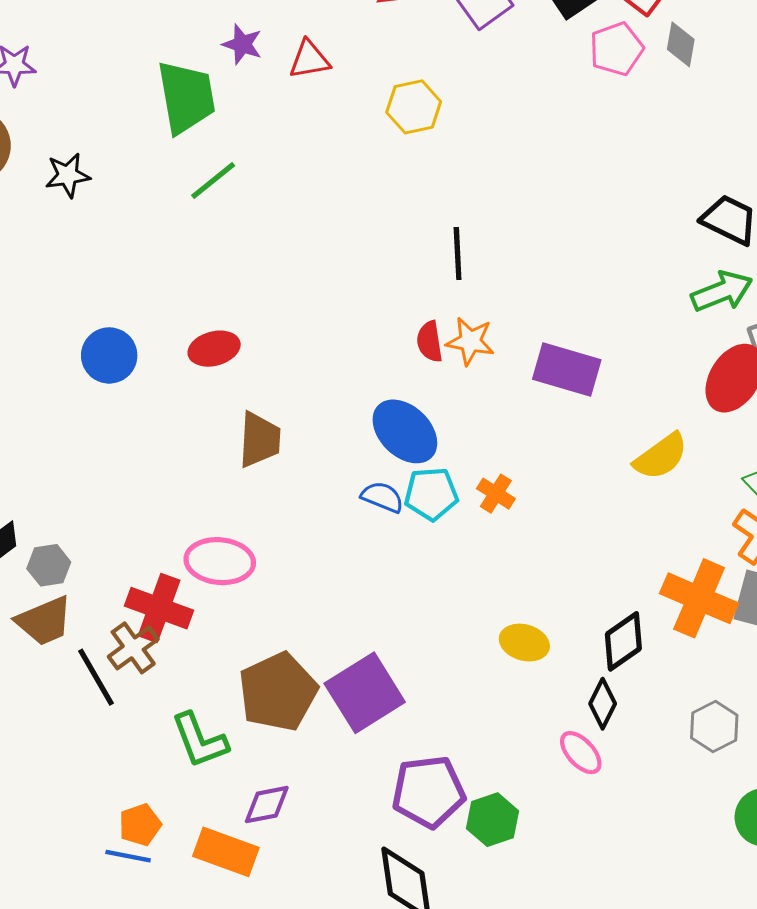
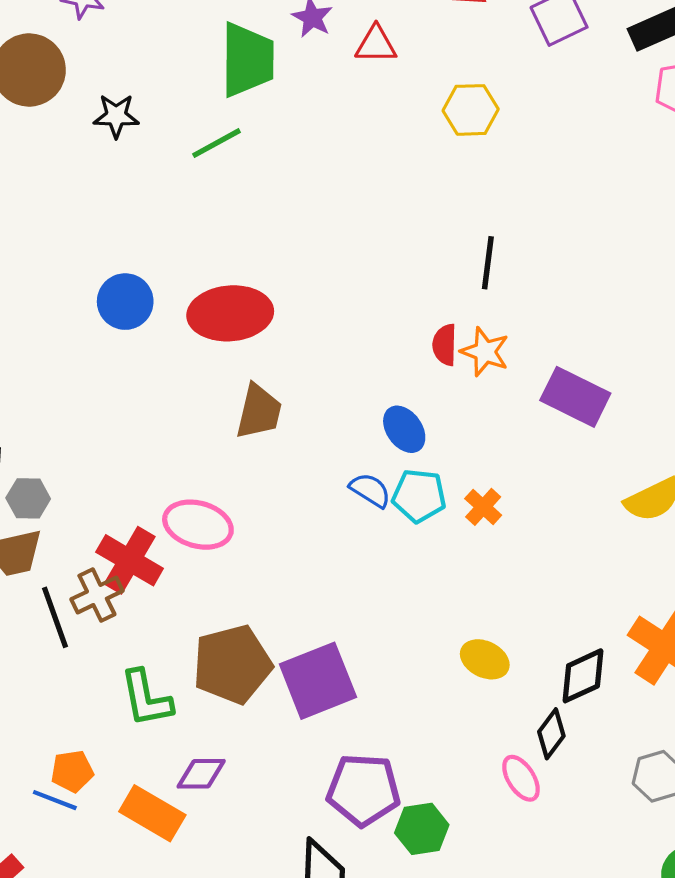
green line: (213, 181) -> (217, 143), moved
red ellipse: (214, 349) -> (230, 313), size x1.6
blue ellipse: (405, 431) -> (404, 429), size x0.7

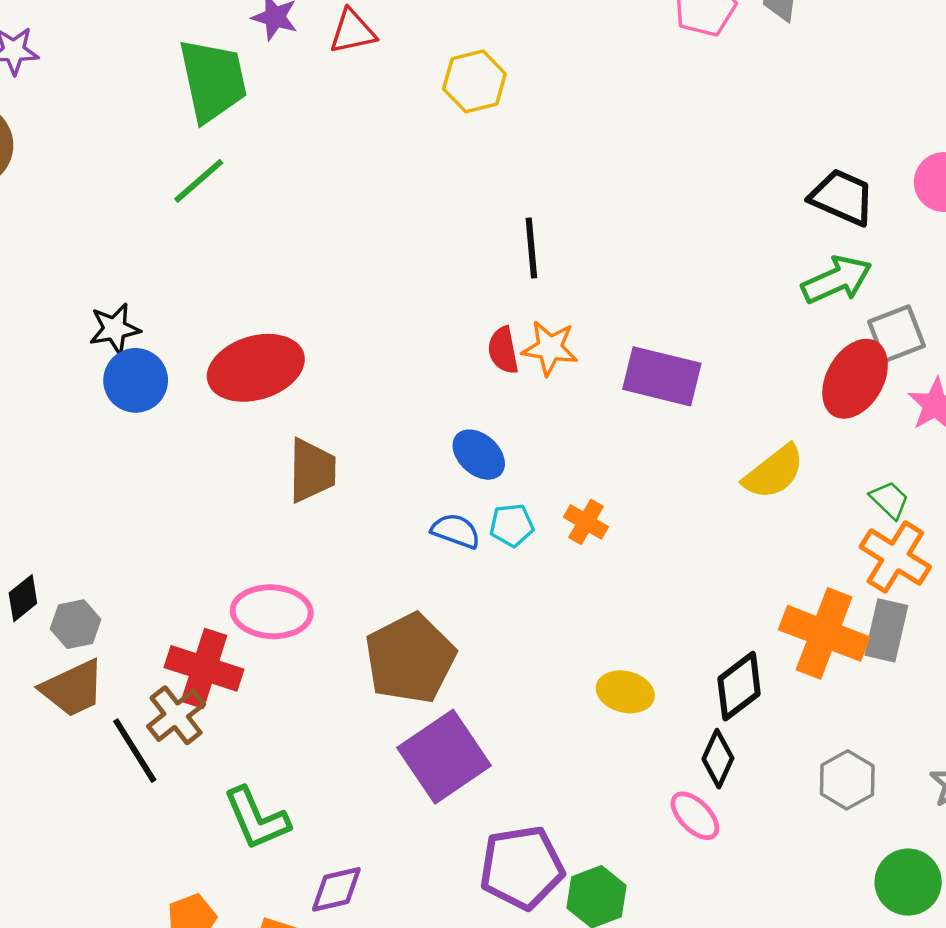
black star: (116, 116) -> (115, 329), moved
cyan pentagon: (419, 496) -> (512, 525), size x0.7
brown pentagon: (232, 664) -> (410, 658), moved

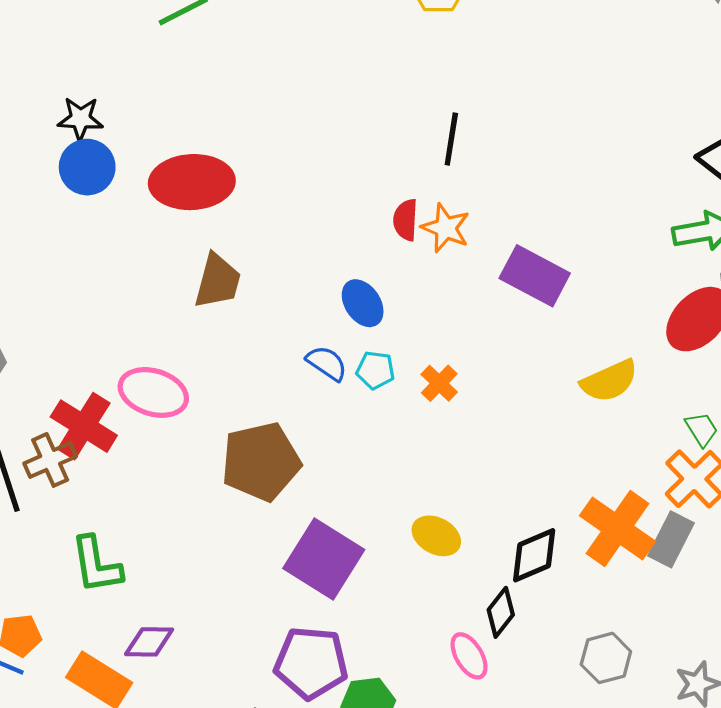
purple square: (444, 757) -> (324, 559), moved, turned -38

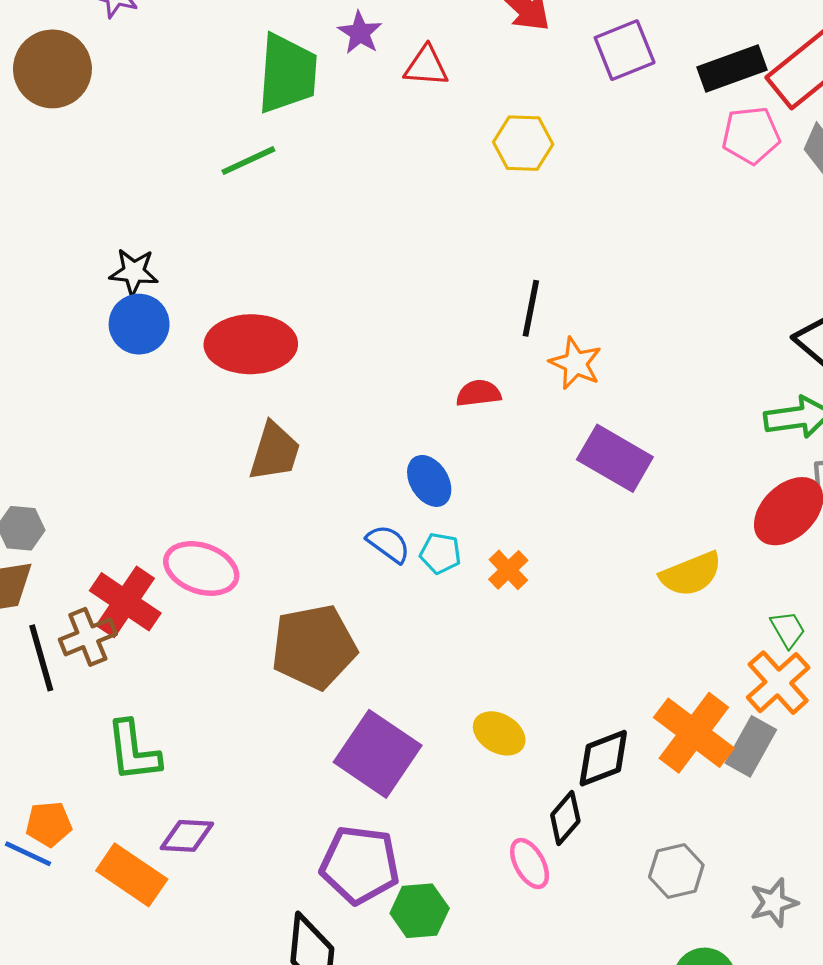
red semicircle: (405, 220) -> (479, 393), turned 78
orange star: (446, 228) -> (576, 363), moved

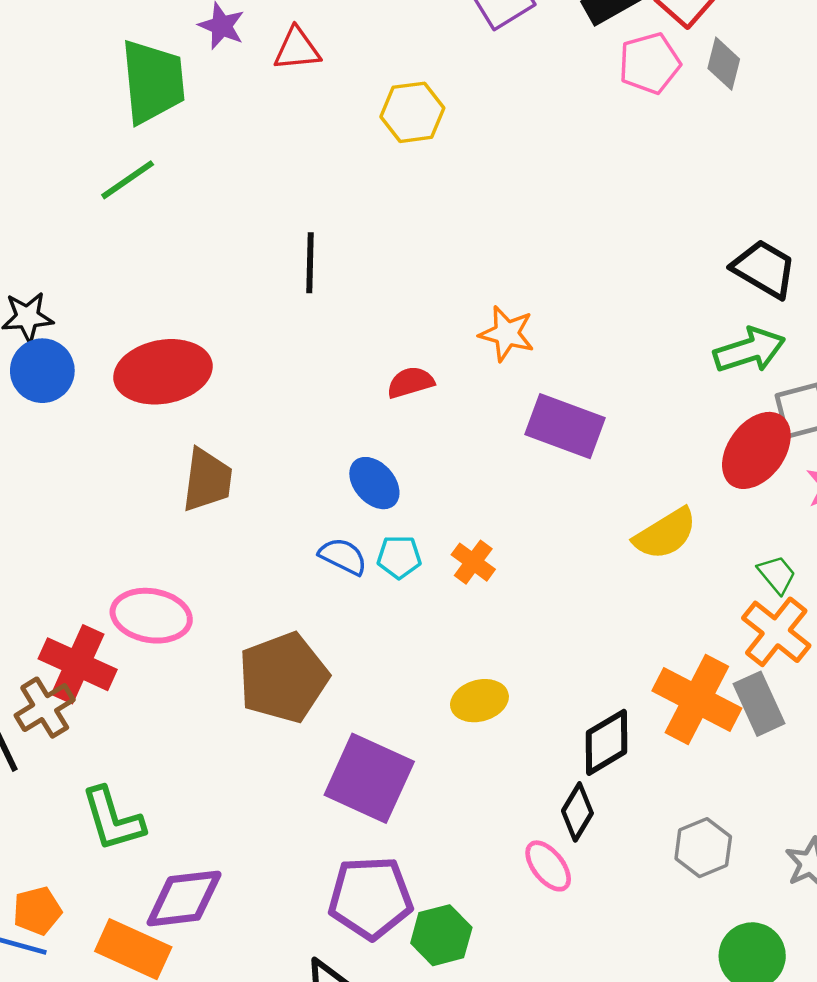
black line: (531, 308) -> (310, 263), moved
yellow ellipse: (499, 733) -> (479, 701), moved, turned -36
gray rectangle: (751, 746) -> (759, 704), turned -44
purple diamond: (187, 836) -> (184, 898), size x1.4

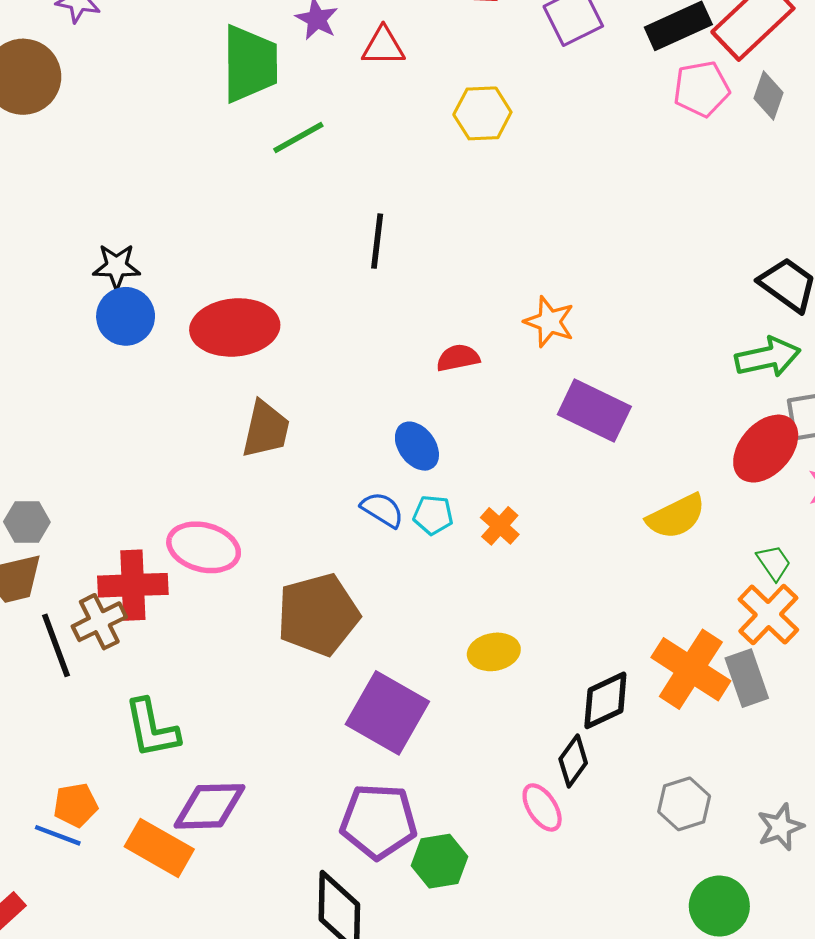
green line: (128, 180) -> (298, 138), moved
red cross: (78, 664) -> (133, 585), turned -32

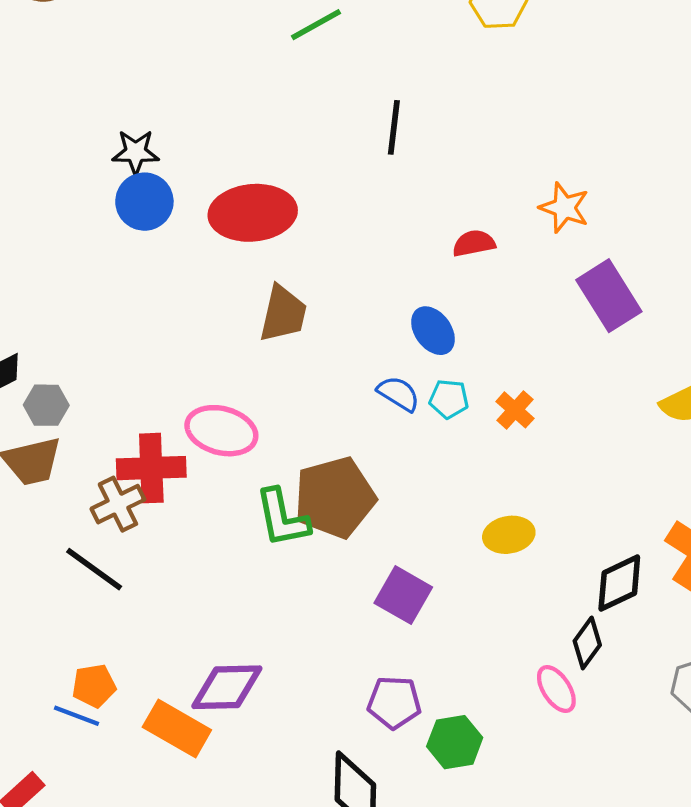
purple rectangle: (594, 410) -> (609, 296), turned 32
black line: (56, 645) -> (94, 569), moved, turned -34
purple square: (387, 713) -> (403, 595), size x0.7
green L-shape: (152, 728) -> (282, 518), moved
purple pentagon: (378, 821) -> (394, 702), size x0.7

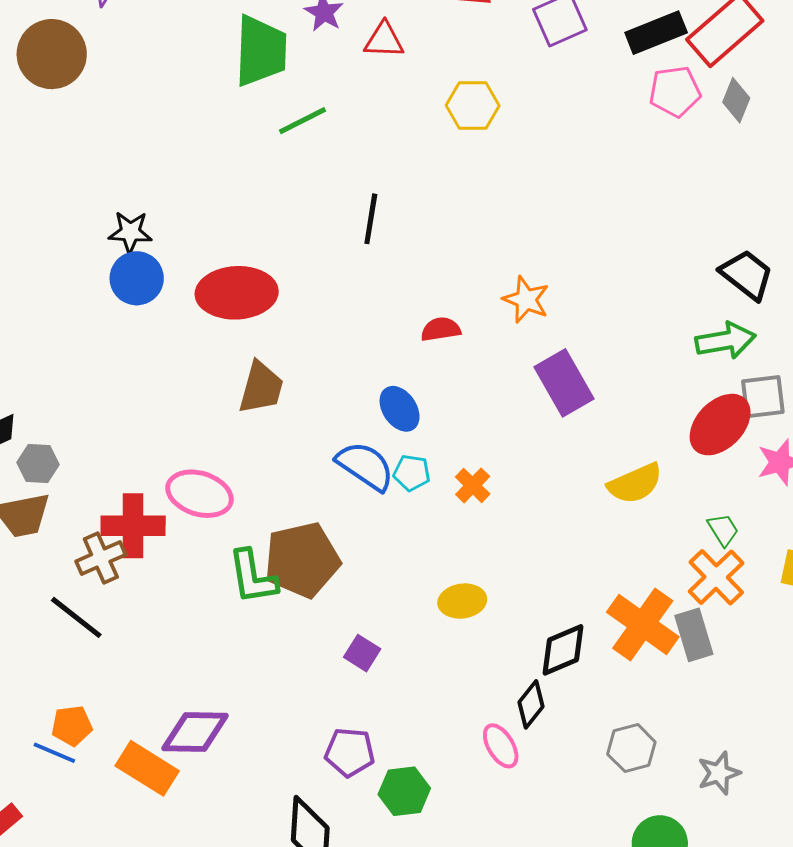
blue semicircle: (399, 394) -> (365, 466), size x1.5
purple square: (403, 595) -> (362, 653), size x0.7

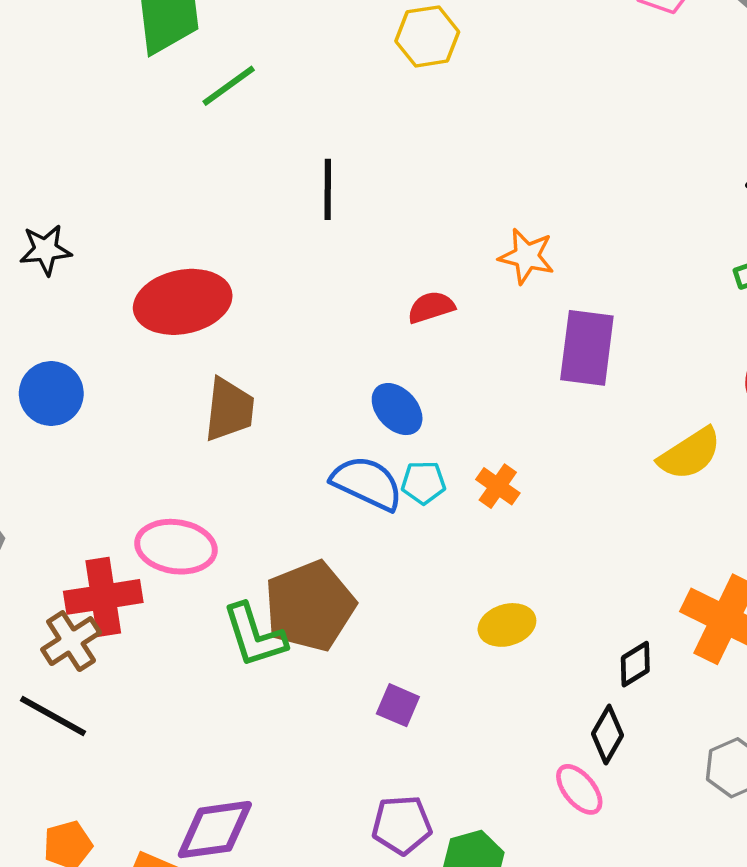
blue circle: (137, 278) -> (51, 394), moved
purple rectangle: (564, 383) -> (587, 348), turned 46
black diamond: (563, 650) -> (635, 664), size x0.7

